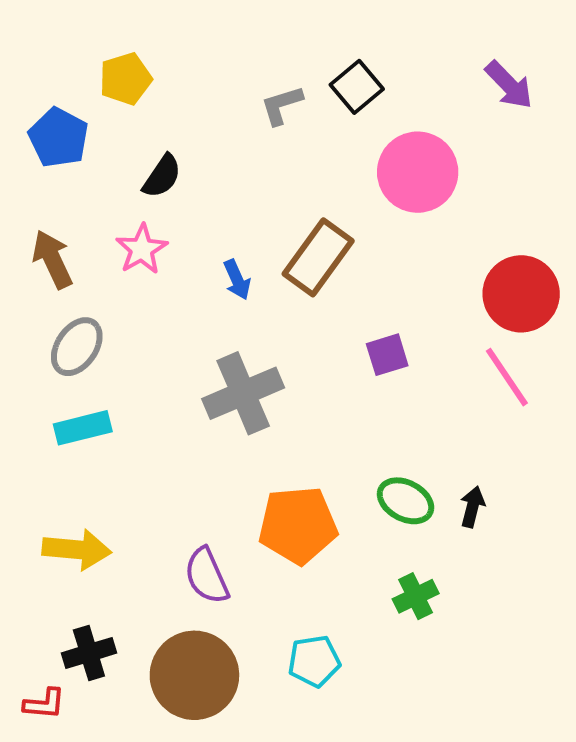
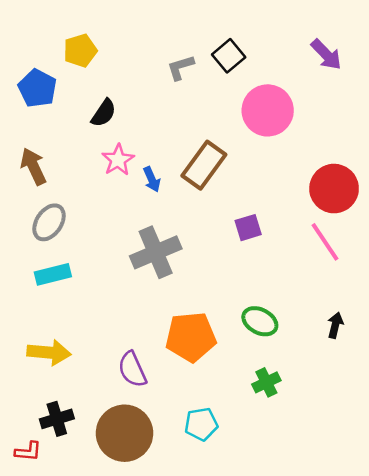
pink star: (142, 249) -> (118, 160), moved
black arrow: (472, 507) -> (335, 325), moved

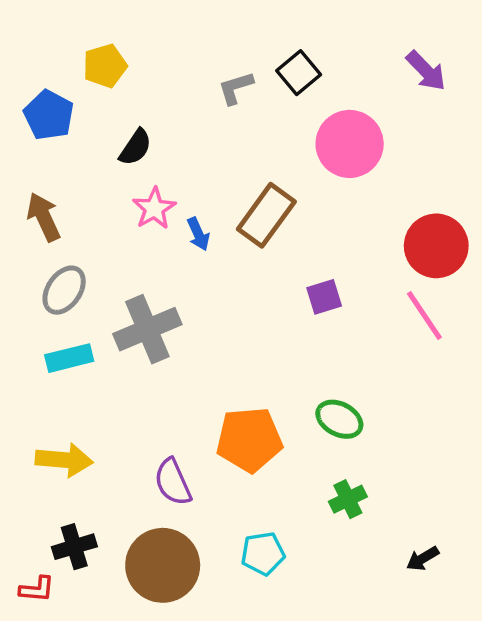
gray cross: (156, 252) -> (147, 329), moved
black arrow: (335, 325) -> (423, 559), moved, turned -135

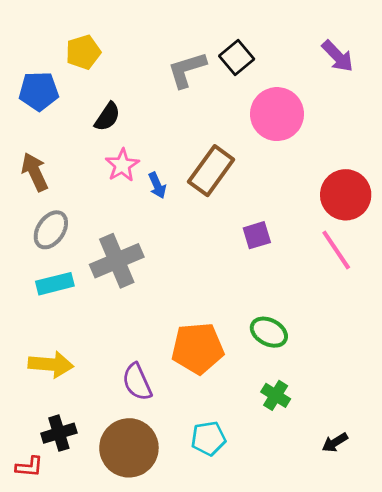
gray L-shape: (236, 88) -> (187, 70), size x1.4
blue pentagon: (49, 115) -> (39, 91), turned -30
green cross: (348, 499) -> (276, 395), turned -32

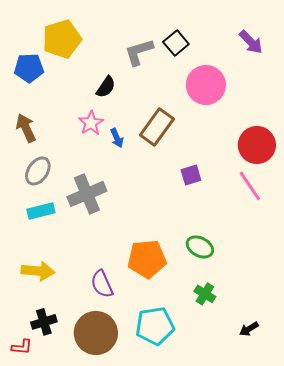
yellow pentagon: (83, 52) -> (62, 39), size x1.5
black semicircle: (107, 117) -> (106, 87), moved
cyan pentagon: (208, 438) -> (155, 326), size x1.5

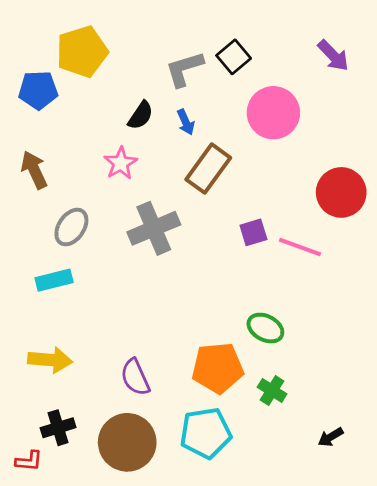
blue arrow: (117, 138) -> (186, 122), moved
gray ellipse: (38, 171) -> (71, 227), moved
pink line: (250, 186) -> (300, 247), moved, turned -36
gray cross: (87, 194) -> (154, 228), moved
orange pentagon: (147, 259) -> (218, 368), moved

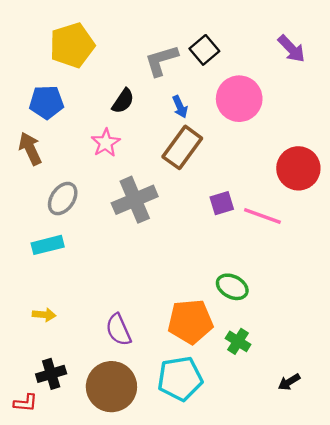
blue pentagon: (38, 90) -> (46, 102), moved
blue arrow: (186, 122) -> (180, 107), moved
yellow arrow: (50, 360) -> (44, 315), size x0.6

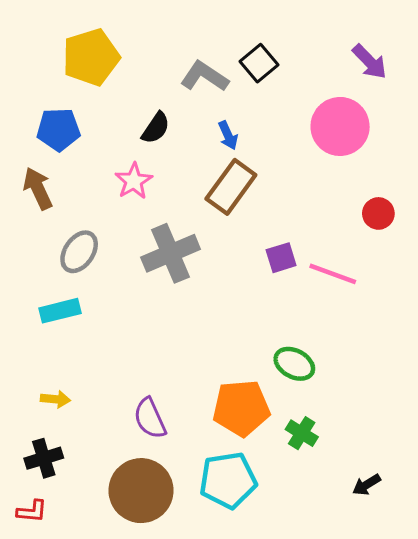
gray L-shape: (161, 60) -> (204, 76), turned 51
pink circle: (239, 99) -> (340, 126), moved
red circle: (298, 168) -> (378, 213), size x0.6
black cross: (51, 374) -> (44, 458), moved

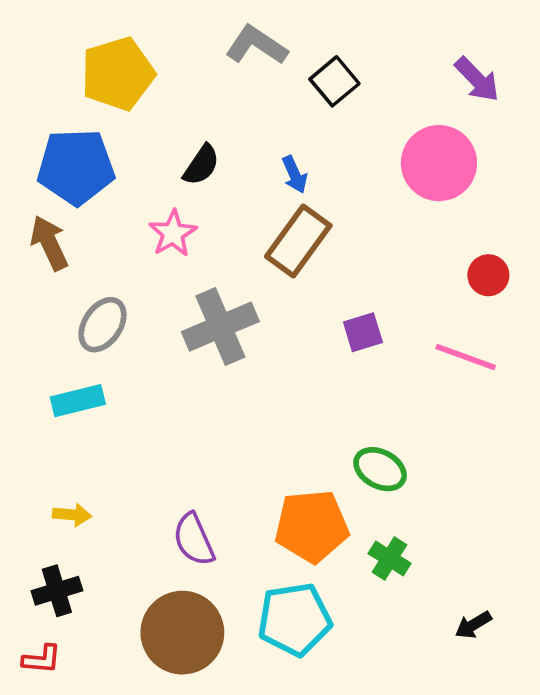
gray L-shape: (204, 76) -> (256, 45), moved
blue pentagon: (58, 129) -> (76, 167), size x1.4
pink line: (333, 274) -> (466, 357), moved

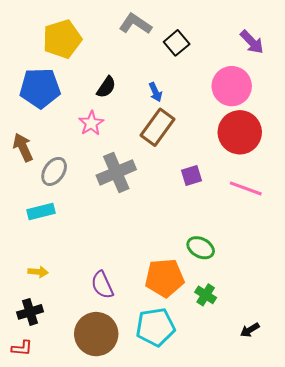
brown arrow: (49, 243) -> (23, 147), moved
red circle: (488, 275) -> (240, 132), moved, size x2.0

